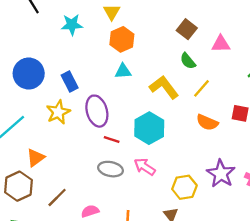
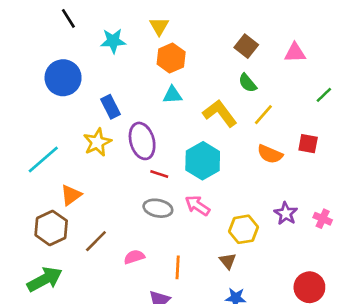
pink triangle: (221, 44) -> (295, 53), moved
blue circle: (29, 74) -> (63, 78), moved
purple star: (221, 174) -> (286, 213), size x0.7

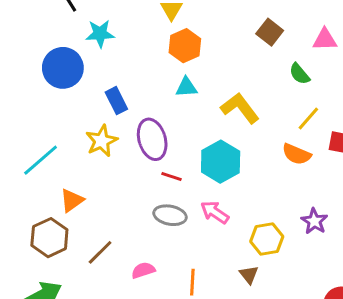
cyan star: (113, 41) -> (100, 34), moved
green semicircle: (248, 83) -> (299, 74), moved
yellow line: (263, 115) -> (308, 118), moved

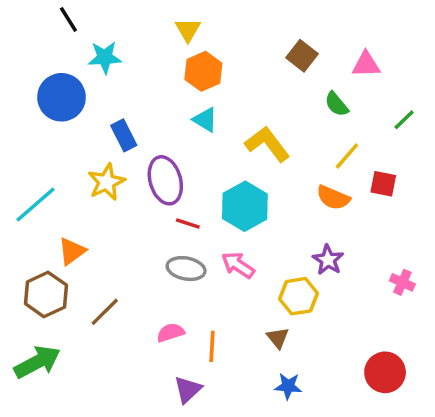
cyan triangle: (186, 87) -> (205, 120), turned 35
purple star: (314, 221) -> (328, 260), moved
pink semicircle: (143, 270) -> (170, 333), moved

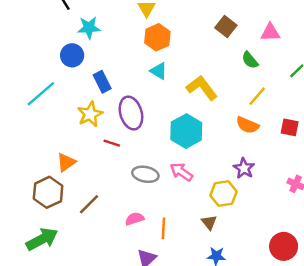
blue circle: (62, 97) -> (72, 55), moved, size x0.7
red square: (383, 184) -> (290, 127), moved
cyan line: (36, 205) -> (41, 94), moved
red line: (188, 224) -> (112, 143), moved

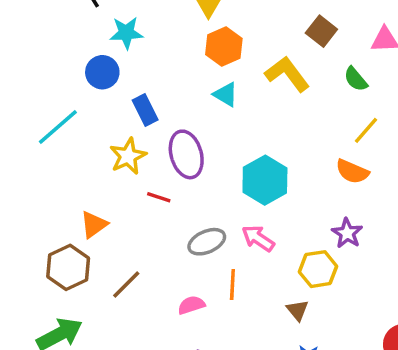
yellow L-shape: (202, 88) -> (287, 74), moved
gray ellipse: (145, 174) -> (207, 242), turned -35
orange line: (163, 228) -> (232, 285), moved

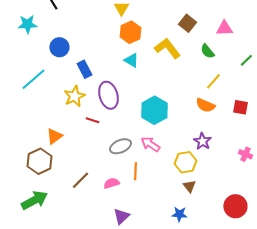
cyan star: (126, 33) -> (27, 24), moved
brown line: (126, 285) -> (80, 180), moved
brown triangle: (297, 310) -> (189, 186), moved

